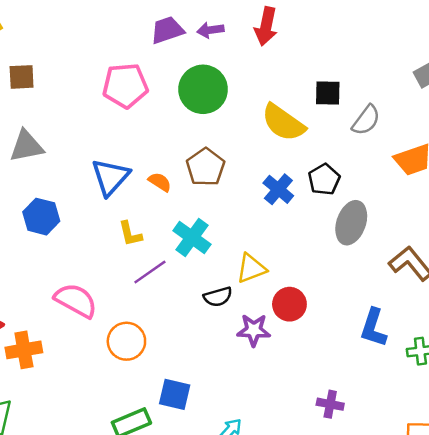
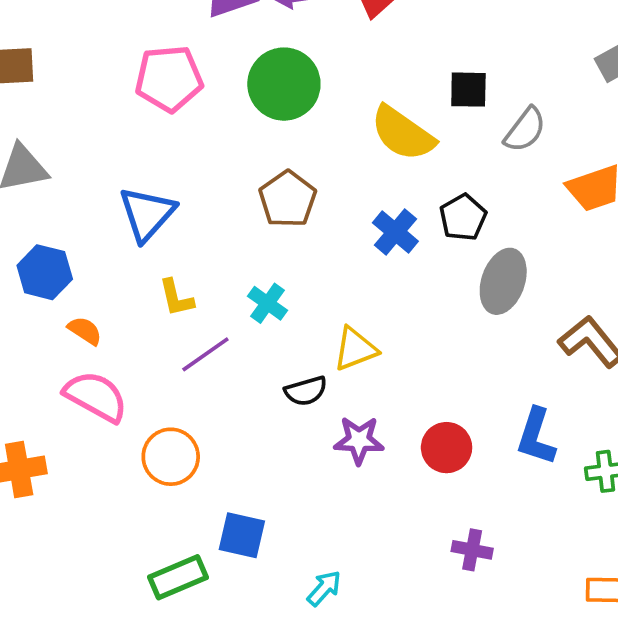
orange semicircle: (160, 182) -> (85, 331), moved
cyan cross: (192, 238) -> (268, 303), size x0.7
red circle: (289, 304) -> (447, 448), moved

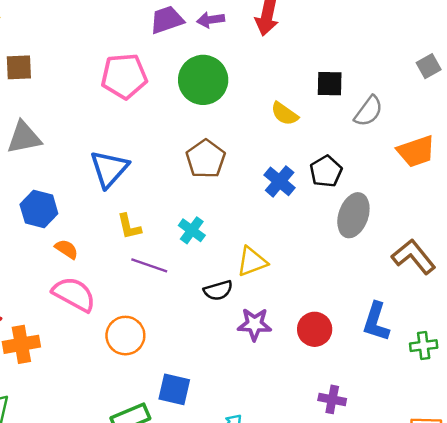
yellow semicircle: (403, 133) -> (285, 114), size x0.6
purple line: (205, 354) -> (149, 265), turned 54

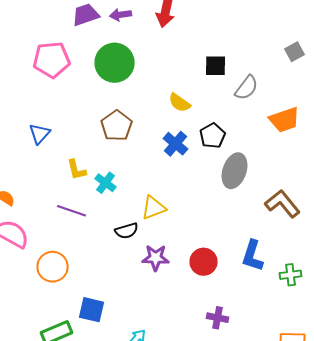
yellow semicircle: (285, 114) -> (180, 103), moved
blue triangle: (109, 169) -> (40, 134), size x0.7
yellow L-shape: (129, 227) -> (76, 170), moved

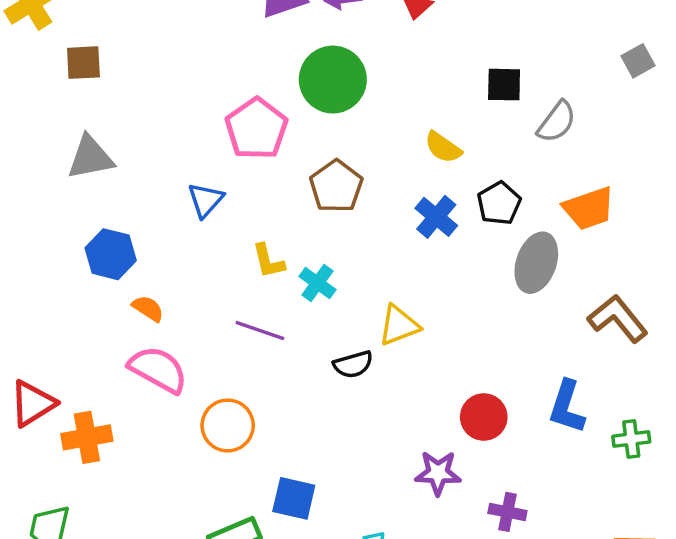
pink pentagon: (52, 60) -> (256, 129), moved, turned -30
orange trapezoid: (284, 120) -> (589, 208), moved
purple star: (156, 258) -> (438, 473), moved

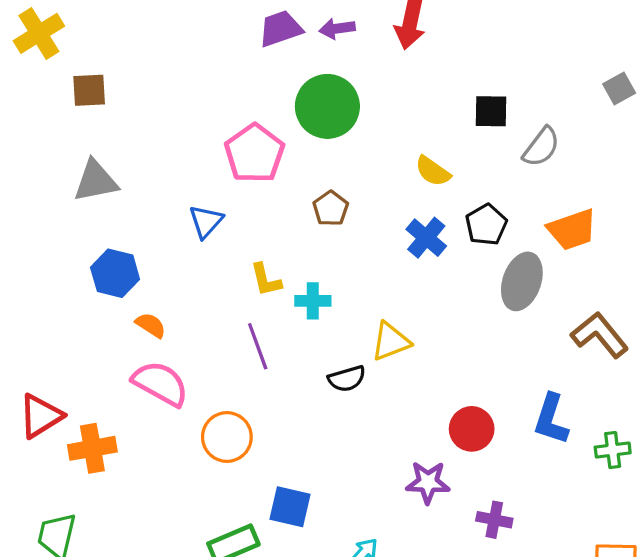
brown pentagon: (336, 186) -> (331, 208), size x0.7
cyan cross: (318, 283) -> (313, 301), turned -36
purple line: (260, 331) -> (258, 346), turned 51

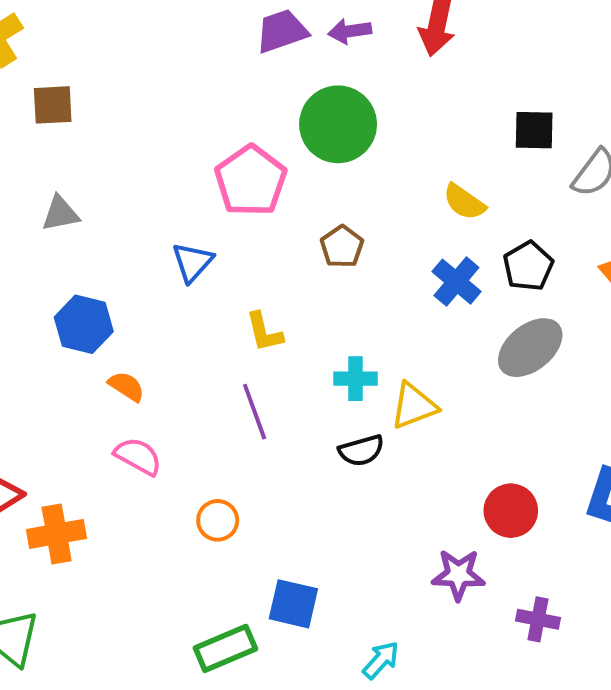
gray triangle: (96, 181) -> (60, 214), size x0.7
gray ellipse: (522, 281) -> (530, 348), moved, turned 32
cyan cross: (313, 301) -> (356, 379), moved
pink semicircle: (160, 384) -> (138, 456), size x0.7
orange circle: (227, 437) -> (218, 520), size x0.7

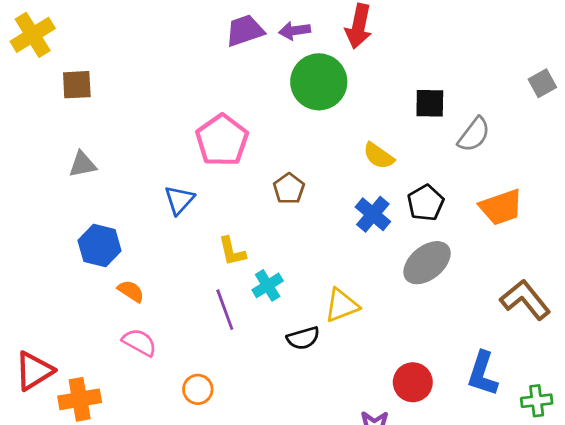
green circle: (338, 124) -> (319, 82), moved
cyan cross: (356, 379) -> (268, 285), moved, turned -32

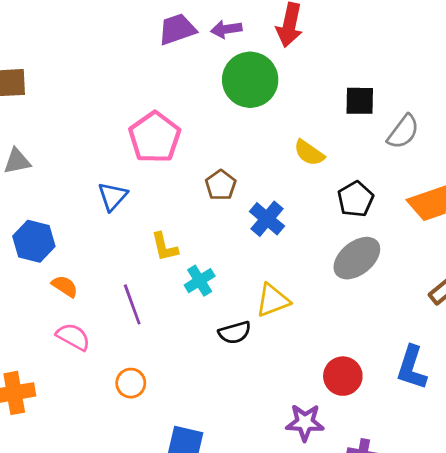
blue cross: (373, 214) -> (267, 219), moved
purple line: (225, 310) -> (132, 304), moved

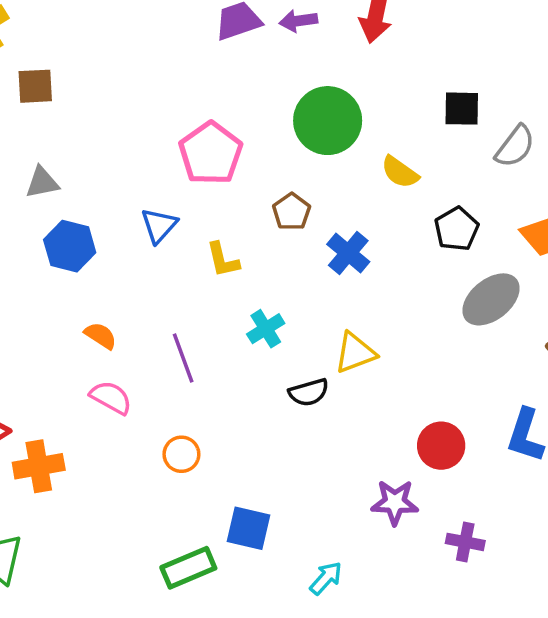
green circle: (250, 80) -> (328, 121), moved
blue hexagon: (34, 241) -> (70, 246), moved
yellow L-shape: (164, 247) -> (223, 260), moved
gray ellipse: (357, 258) -> (491, 299), moved

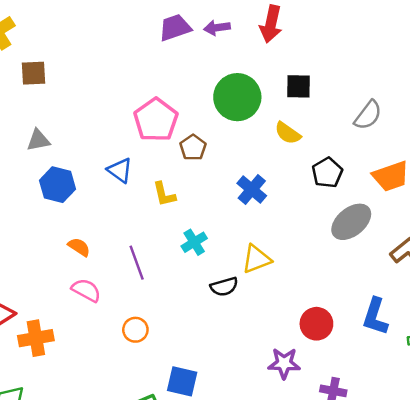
black square: (462, 109) -> (298, 86), moved
brown pentagon: (292, 212) -> (193, 147), moved
blue triangle: (159, 225) -> (120, 170), turned -36

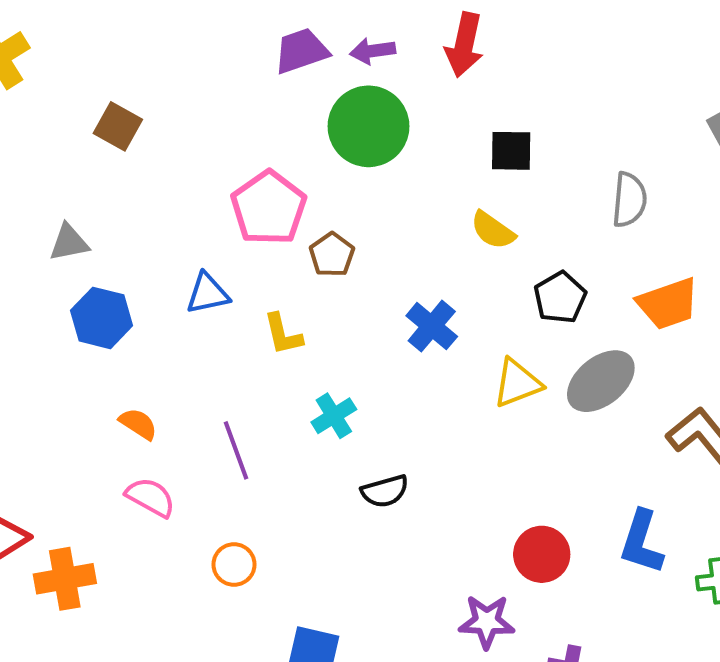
brown square: (33, 73) -> (118, 126), moved, turned 32
green circle: (237, 97) -> (368, 126), moved
gray semicircle: (368, 115) -> (629, 200), turned -32
blue triangle: (120, 170) -> (208, 293), turned -48
yellow triangle: (257, 259) -> (517, 383), moved

